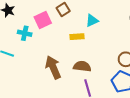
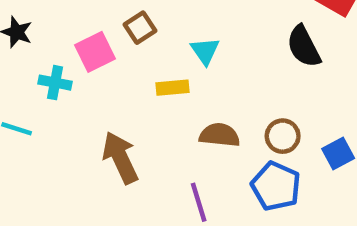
cyan triangle: (92, 21) -> (205, 51), turned -40
brown semicircle: (82, 66) -> (220, 135), moved

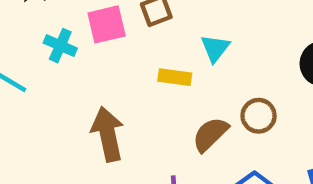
brown semicircle: (220, 135) -> (210, 134), turned -63
brown circle: (283, 136) -> (259, 116), moved

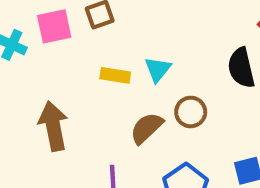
cyan triangle: (215, 48) -> (158, 69), moved

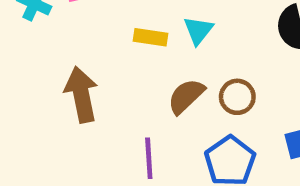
brown circle: (191, 112) -> (237, 97), moved

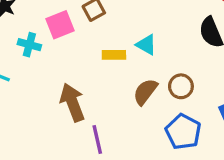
cyan triangle: (198, 30) -> (146, 45), turned -30
purple line: (149, 158) -> (97, 139), moved

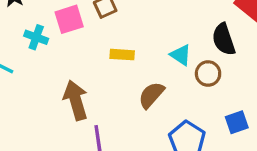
cyan triangle: (146, 45) -> (181, 55), moved
brown circle: (181, 86) -> (208, 74), moved

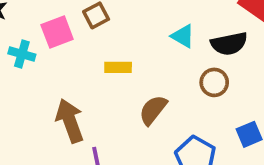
black semicircle: (224, 39) -> (229, 44), turned -80
cyan triangle: (181, 55) -> (183, 36), moved

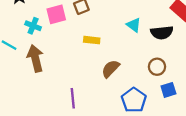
brown circle: (214, 82) -> (157, 67), moved
brown arrow: (70, 121) -> (35, 58), moved

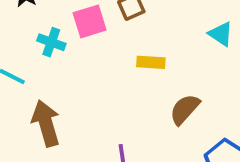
brown arrow: (35, 58) -> (46, 123), moved

